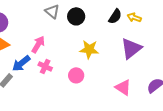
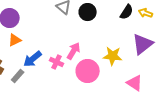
pink arrow: (38, 44) -> (74, 51), moved
yellow star: (89, 49) -> (113, 56), moved
pink circle: (76, 75) -> (88, 71), size x1.5

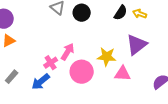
blue arrow: (33, 59) -> (41, 82), moved
pink cross: (57, 62) -> (51, 63), turned 32
pink triangle: (135, 83) -> (123, 74), moved, turned -30

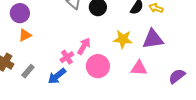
purple triangle: (137, 45) -> (153, 39), turned 30
yellow star: (107, 57) -> (123, 39), moved

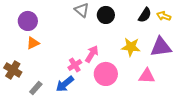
gray rectangle: (28, 71) -> (36, 88), moved

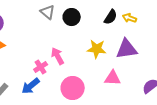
pink arrow: (92, 54) -> (58, 56), turned -60
pink circle: (106, 74) -> (73, 88), moved

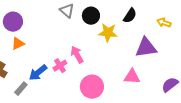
yellow arrow: (130, 18) -> (164, 23), moved
yellow star: (97, 49) -> (108, 33), moved
blue arrow: (31, 86) -> (38, 73), moved

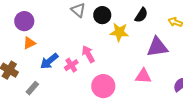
blue arrow: (38, 73) -> (49, 61), moved

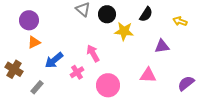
purple triangle: (157, 47) -> (162, 46), size x0.7
pink cross: (71, 65) -> (77, 72), moved

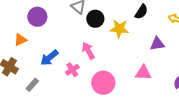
black circle: (107, 14) -> (95, 19), moved
purple circle: (29, 20) -> (37, 17), moved
orange triangle: (34, 42) -> (20, 40), moved

